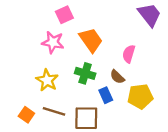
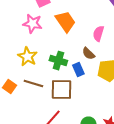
green cross: (85, 73) -> (58, 61), moved

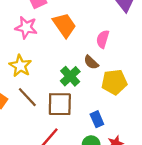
green cross: (58, 61) -> (70, 76), moved, turned 30
blue rectangle: (78, 70) -> (97, 119), moved
brown line: (33, 84) -> (27, 97), turned 30

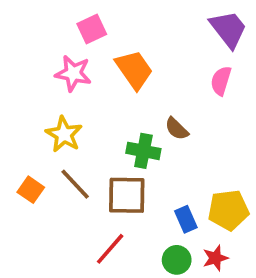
pink semicircle: (103, 39) -> (221, 81), moved
green cross: (70, 76) -> (143, 151), turned -36
yellow pentagon: (114, 82) -> (228, 210), moved

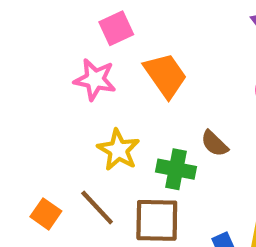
yellow star: (64, 134) -> (118, 150), moved

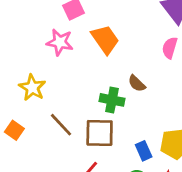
yellow star: (118, 150) -> (32, 88), moved
orange square: (46, 214) -> (14, 130), moved

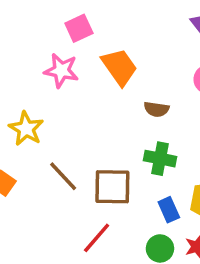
brown semicircle: (137, 83) -> (156, 109), moved, turned -36
green cross: (112, 100) -> (160, 159), moved

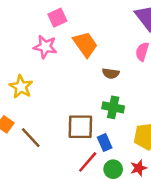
brown line: (63, 176) -> (31, 138), moved
blue rectangle: (169, 210) -> (105, 143), moved
red line: (97, 238) -> (88, 162), moved

